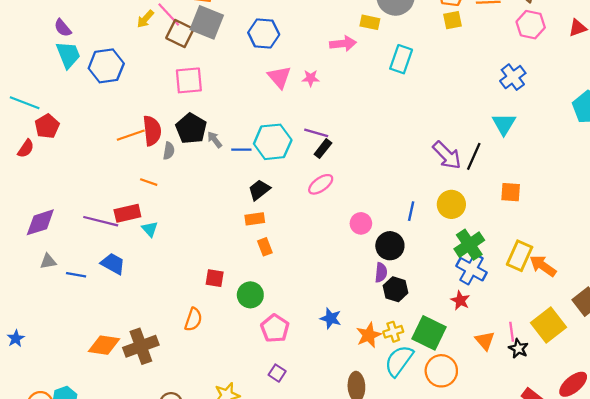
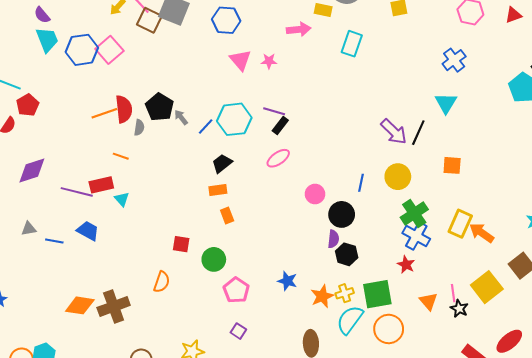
pink square: (189, 80) -> (109, 50), moved, turned -36
blue line: (241, 150) -> (206, 127), turned -48
purple diamond: (40, 222) -> (32, 170), moved
green square: (429, 333) -> (377, 294), turned -36

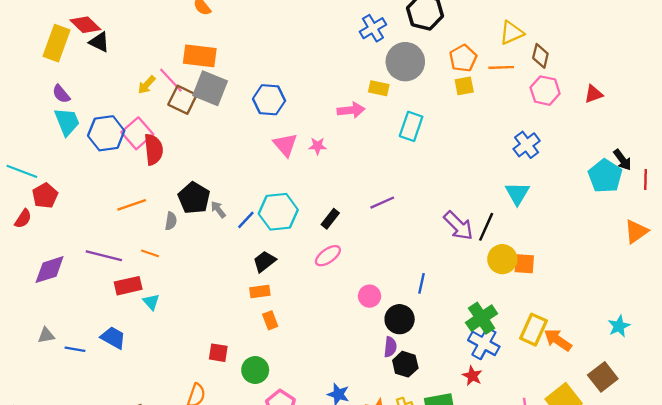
red semicircle: (124, 109) -> (154, 149), moved
purple line: (274, 111) -> (382, 203), moved, turned -40
yellow circle: (398, 177) -> (502, 259), moved
purple line: (77, 192) -> (104, 256), moved

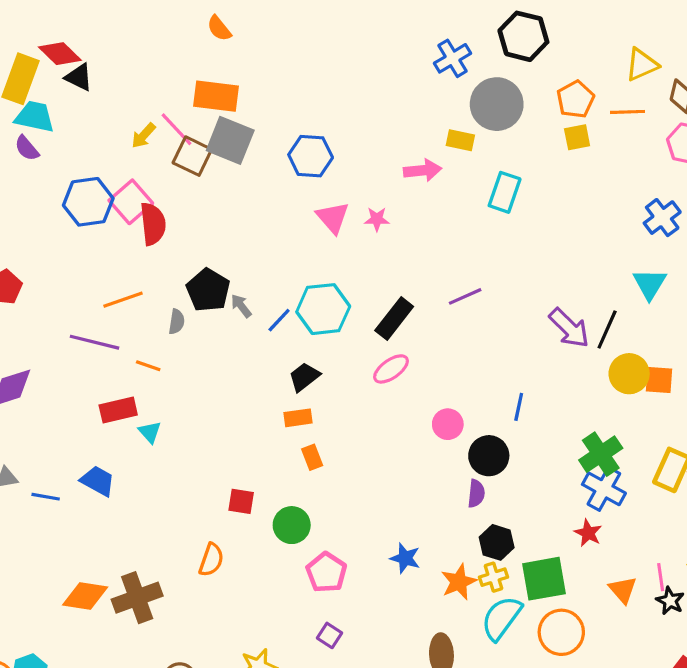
cyan trapezoid: (67, 122) -> (35, 117), moved, turned -56
black rectangle: (330, 219) -> (394, 319), size x1.5
purple line: (104, 256) -> (95, 342), moved
black hexagon: (405, 364) -> (497, 542), moved

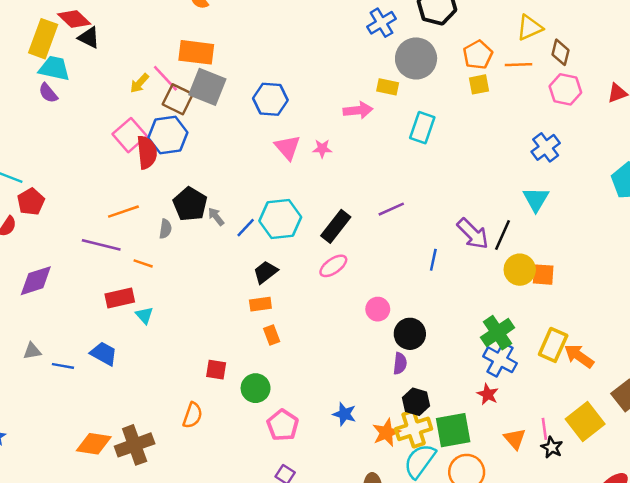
blue hexagon: (88, 202) -> (168, 135), moved
blue line: (519, 407) -> (433, 260), moved
yellow cross: (494, 577) -> (414, 429), size x1.6

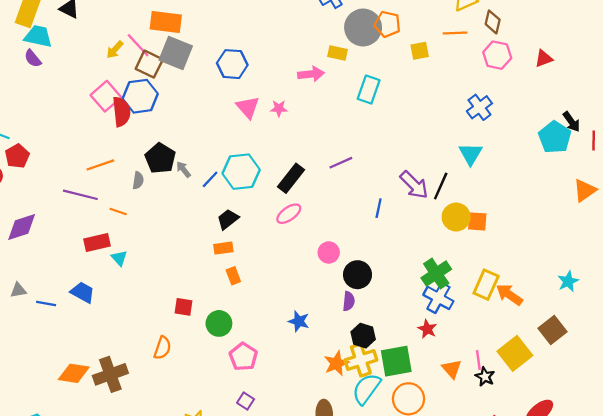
orange pentagon: (478, 55) -> (387, 24), moved, turned -30
blue star: (344, 414) -> (299, 321), moved

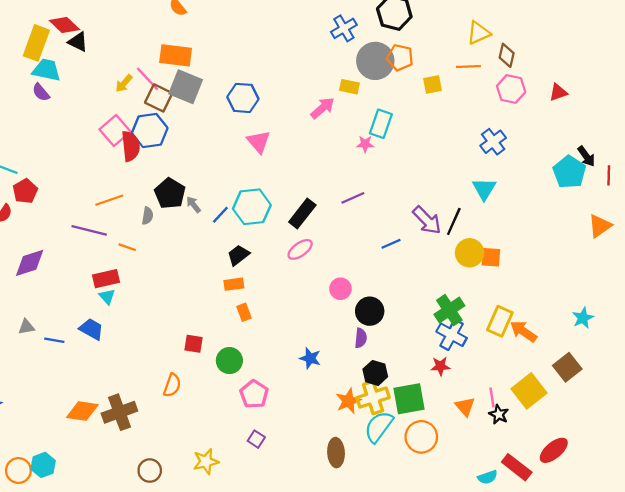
pink arrow: (311, 74) -> (323, 108), turned -35
pink star: (279, 108) -> (365, 144), moved
blue line: (379, 208) -> (391, 244), turned 54
cyan triangle: (119, 258) -> (107, 297), moved
red star: (427, 329) -> (440, 366), turned -30

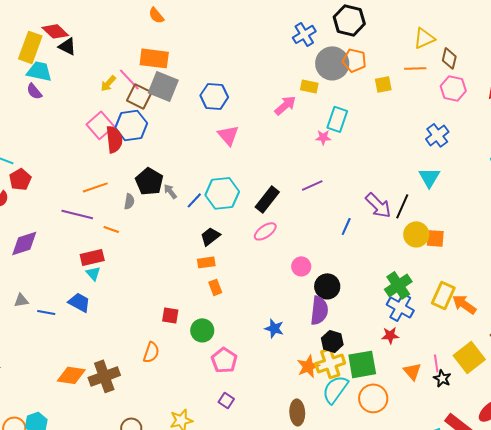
blue line: (391, 244) -> (346, 226), turned -42
purple semicircle: (361, 338) -> (319, 310), size x1.6

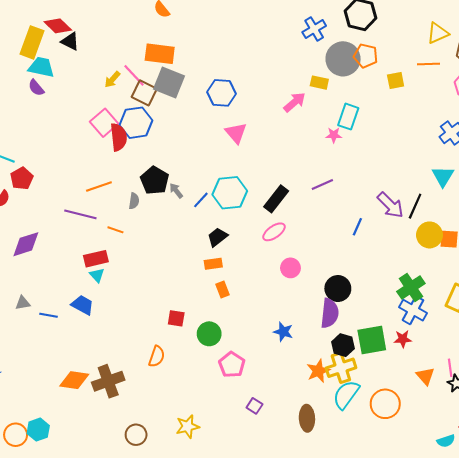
pink circle: (301, 266) -> (290, 268), moved
green square: (362, 364) -> (372, 340), moved
purple square: (226, 400) -> (254, 406), moved

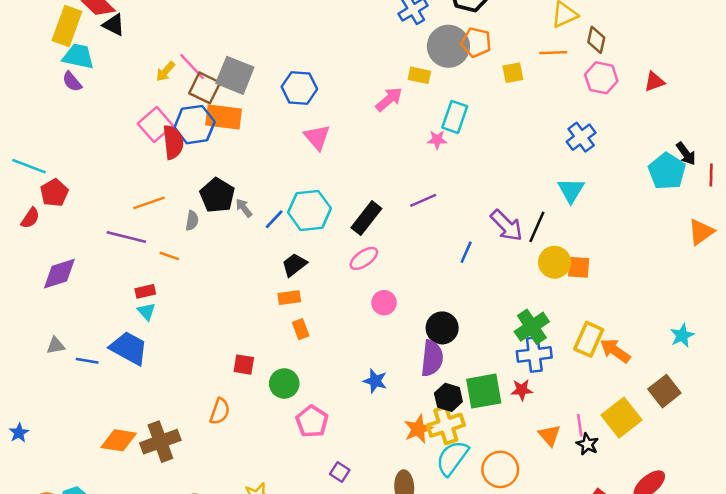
orange rectangle: (160, 54) -> (224, 117), moved
red rectangle: (96, 259) -> (145, 291), size x0.7
blue trapezoid: (82, 305) -> (129, 348), size x1.4
blue cross: (413, 310) -> (534, 354), turned -36

